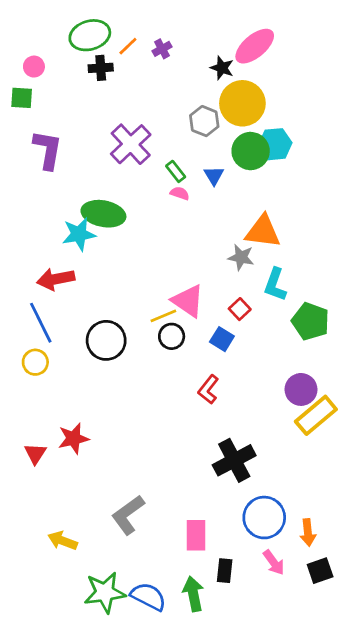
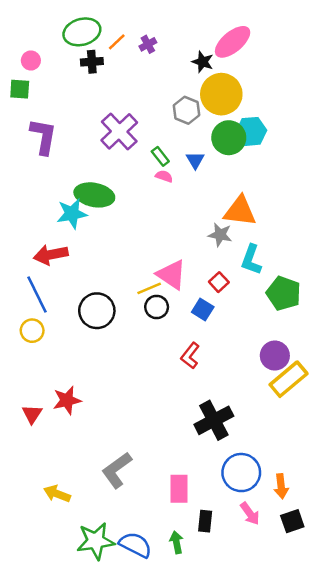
green arrow: (193, 594) -> (177, 542), size x0.7

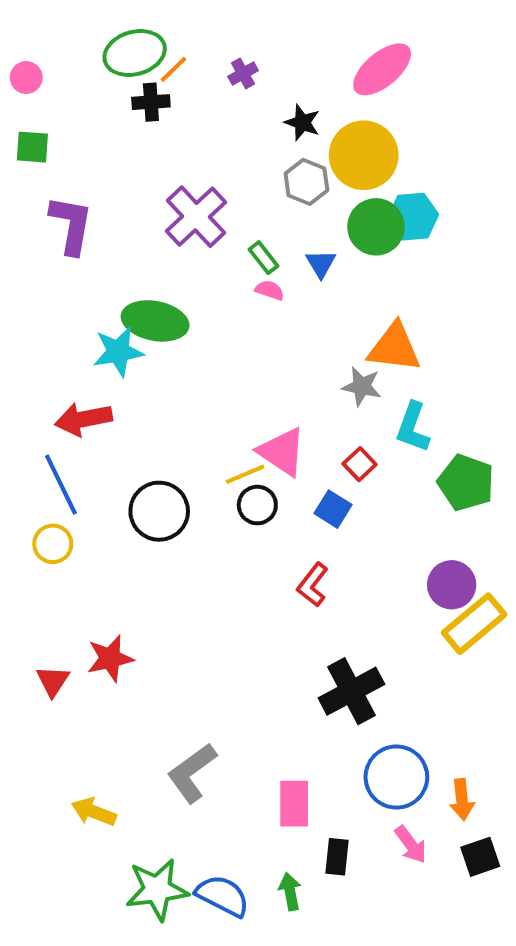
orange line: (117, 42) -> (173, 69), moved
pink circle: (31, 61) -> (26, 78), moved
black star: (203, 62) -> (302, 123), moved

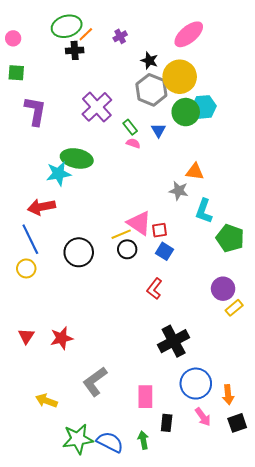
gray hexagon: (306, 182) -> (151, 90), size x1.4
orange triangle: (394, 348) -> (195, 172), size x0.7
red square: (360, 464) -> (159, 230), moved, turned 35
yellow rectangle: (474, 624) -> (234, 308), size x0.6
red star: (110, 658) -> (62, 338), moved

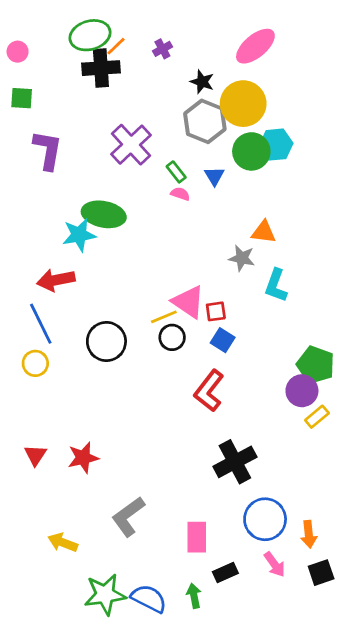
black cross: (75, 50) -> (101, 68), size x1.5
green pentagon: (230, 238) -> (316, 365), moved
red L-shape: (154, 289) -> (209, 391), size x1.4
black rectangle: (167, 423) -> (225, 573), turned 60

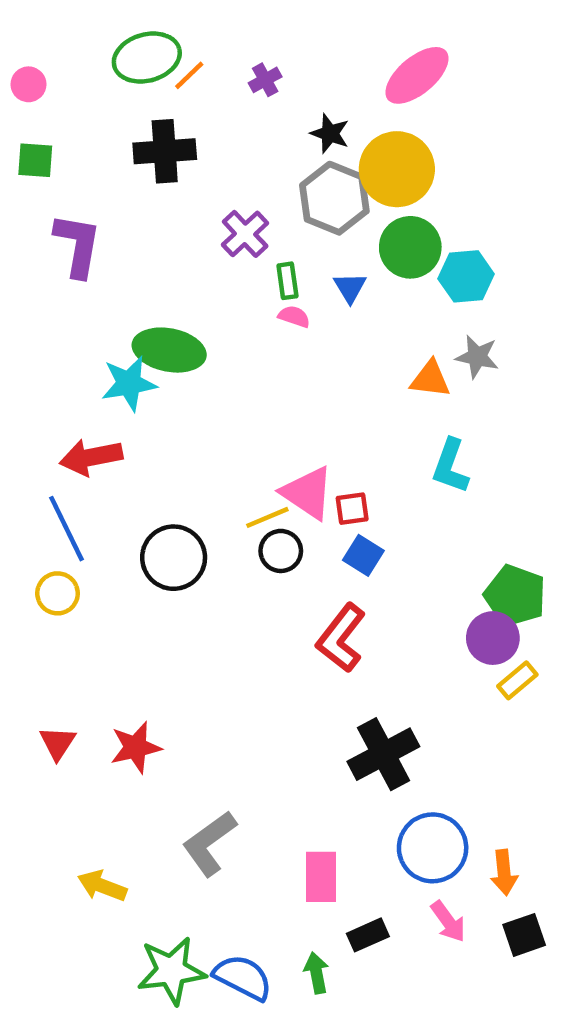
black cross: (101, 68) -> (165, 151), moved
purple cross: (131, 145) -> (245, 234), moved, size x0.7
cyan hexagon: (276, 145) -> (466, 276), moved
green rectangle: (176, 172) -> (287, 281), turned 30
gray star: (242, 258) -> (477, 357), moved

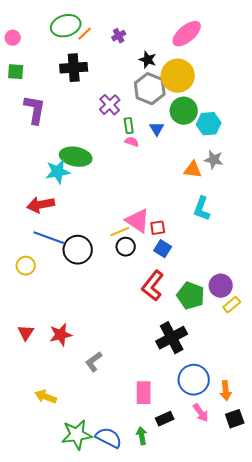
blue line: (66, 529) -> (49, 238), moved, turned -44
green pentagon: (515, 596) -> (191, 296), moved
gray L-shape: (209, 843) -> (94, 362), moved, size x0.7

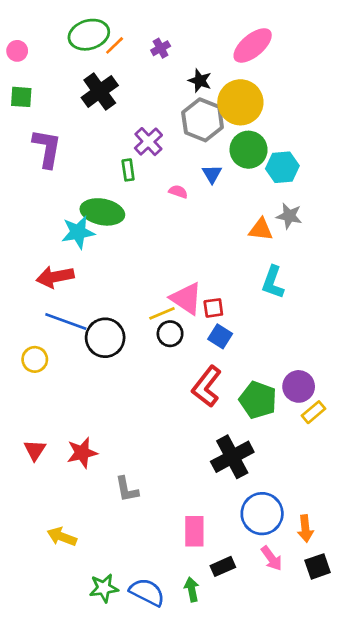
black cross: (74, 68) -> (100, 91), turned -32
green rectangle: (129, 126) -> (128, 170), moved
gray L-shape: (94, 362) -> (127, 489), turned -65
green star: (77, 435) -> (104, 588), size x0.7

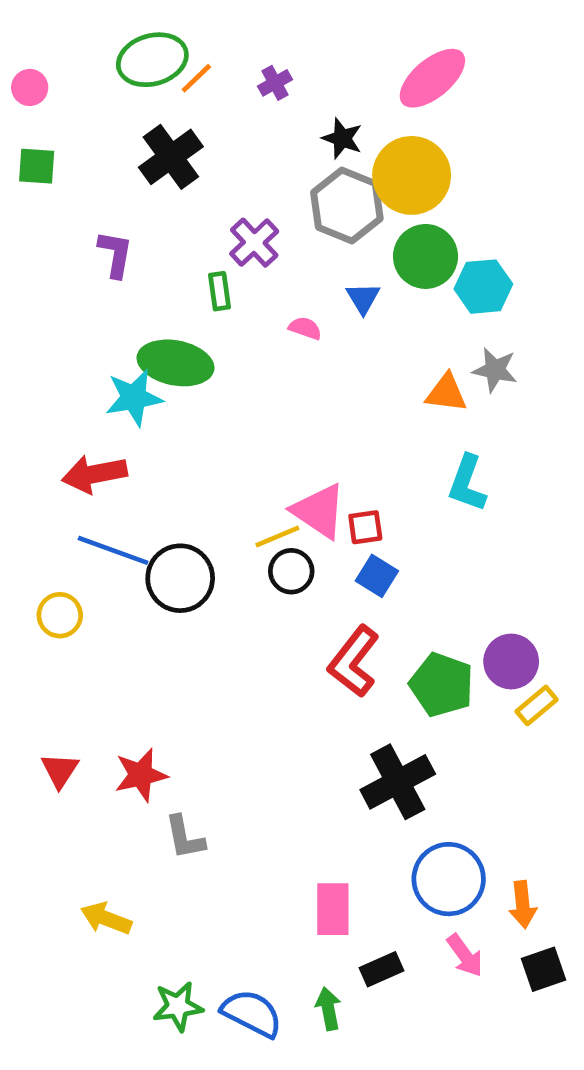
purple L-shape: (47, 148) -> (115, 254), moved, size x0.7
gray L-shape: (127, 489) -> (185, 837), moved

